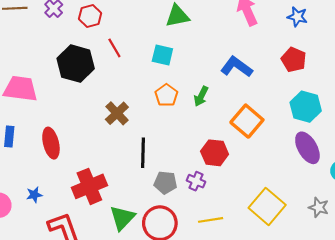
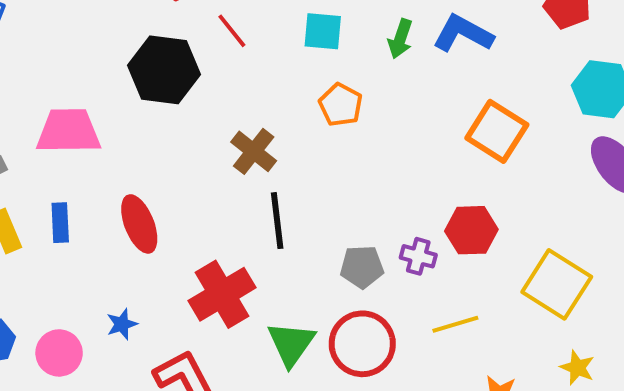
green arrow: (201, 96) -> (400, 39), moved
black line: (143, 153) -> (277, 221), moved
red hexagon: (215, 153) -> (471, 230), moved

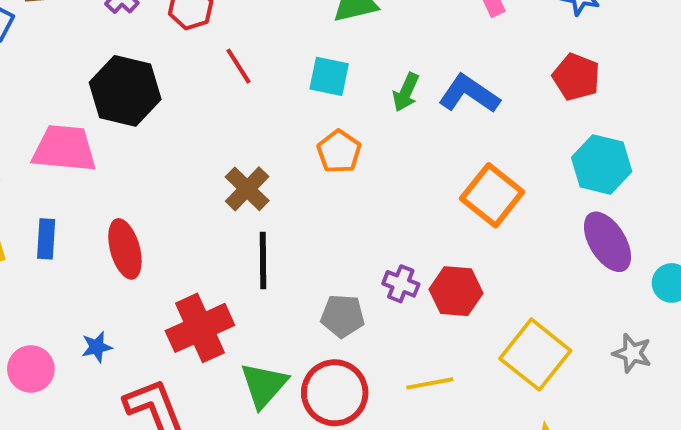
black hexagon: (164, 70) -> (125, 91), moved
purple cross: (418, 256) -> (401, 284), moved

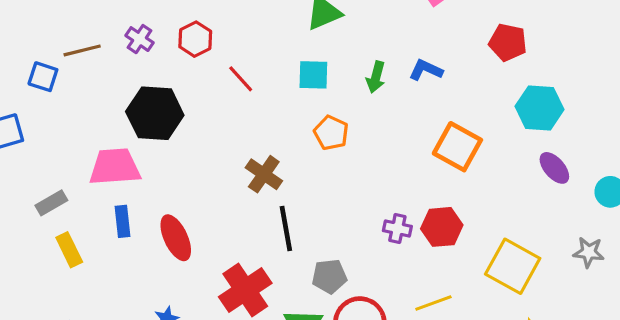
blue L-shape: (469, 94) -> (426, 70), size x0.7
blue rectangle: (46, 239) -> (122, 221), moved
purple ellipse: (607, 242) -> (554, 168), size x0.7
gray pentagon: (343, 316) -> (329, 276), moved

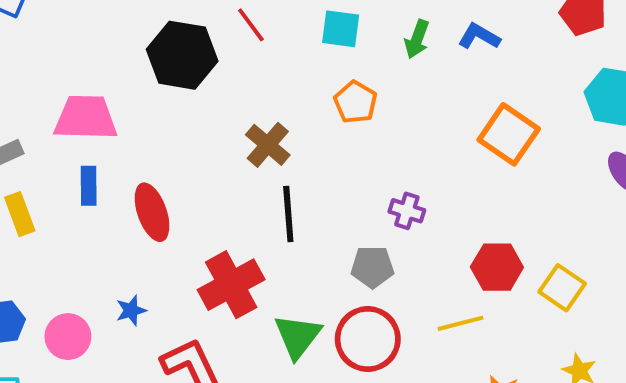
black hexagon: (155, 113) -> (182, 55), moved
red hexagon: (442, 227) -> (497, 267), moved
purple cross: (397, 228) -> (407, 211), moved
yellow square: (513, 266) -> (562, 288), size x0.7
gray pentagon: (329, 276) -> (372, 267), moved

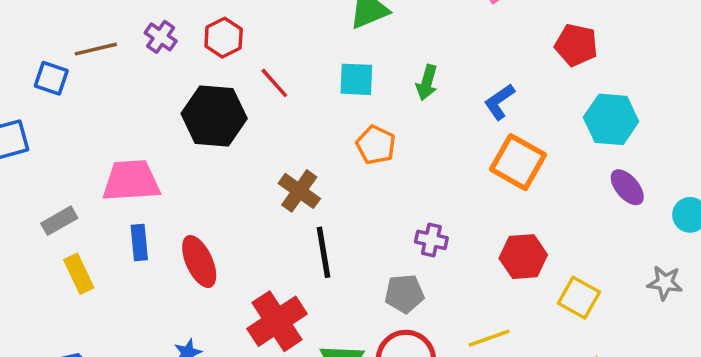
blue L-shape: (479, 36) -> (499, 102), moved, turned -60
red hexagon: (497, 267) -> (523, 257), moved

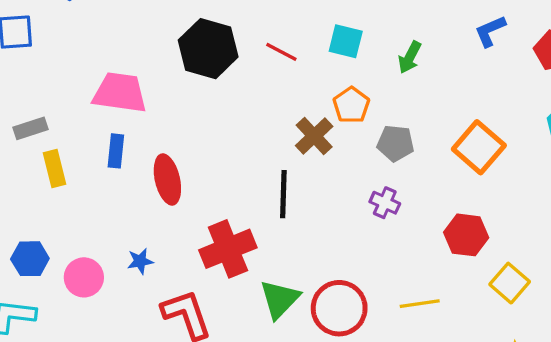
red line: (274, 83) -> (281, 52), moved, turned -32
blue L-shape: (499, 102) -> (490, 31), moved
brown cross: (299, 191) -> (314, 136), moved
gray rectangle: (59, 221) -> (31, 128), moved
gray pentagon: (404, 294) -> (396, 143), moved

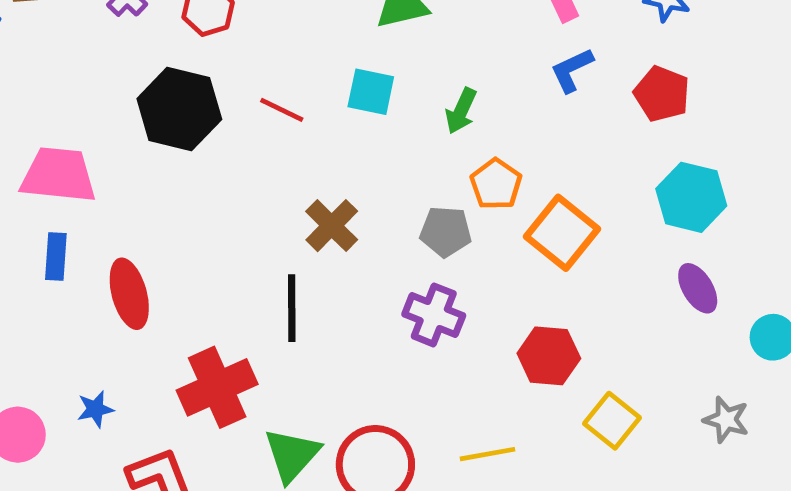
orange pentagon: (351, 105) -> (496, 184), moved
purple cross: (385, 203) -> (434, 315), size x1.4

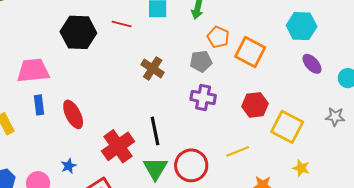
black line: (292, 308) -> (155, 131), moved
yellow square: (612, 421) -> (287, 127), size x1.4

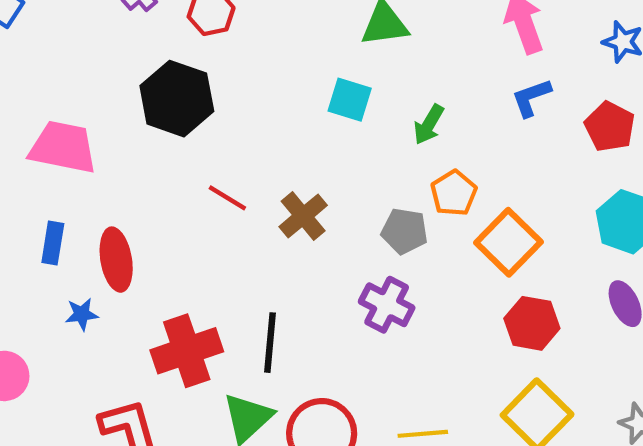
red line: (122, 24) -> (227, 198), moved
blue rectangle: (39, 105) -> (53, 243), moved
red hexagon: (255, 105) -> (532, 323), moved
blue star: (69, 166) -> (82, 314), moved

